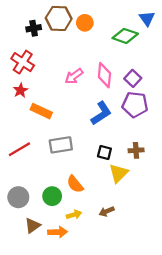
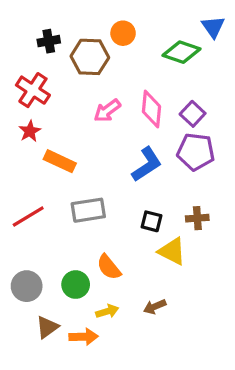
brown hexagon: (59, 18) -> (90, 57), moved
yellow triangle: (119, 173) -> (172, 251), turned -48

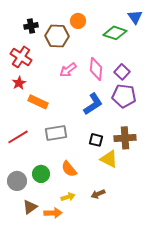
brown cross: (197, 218) -> (125, 138), size x1.5
green circle: (76, 285) -> (41, 174), moved

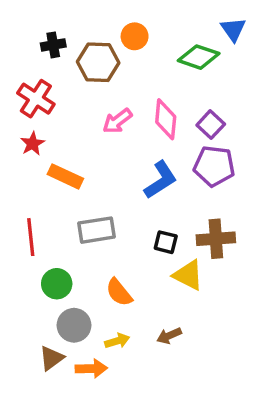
red line: (18, 137) -> (31, 237), turned -65
green circle: (41, 174) -> (57, 284), moved
gray circle: (17, 181) -> (74, 325), moved

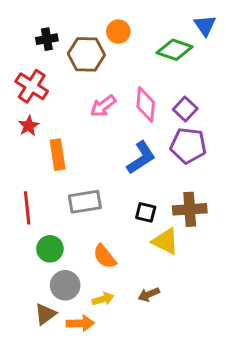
orange rectangle: (65, 176) -> (58, 155), turned 56

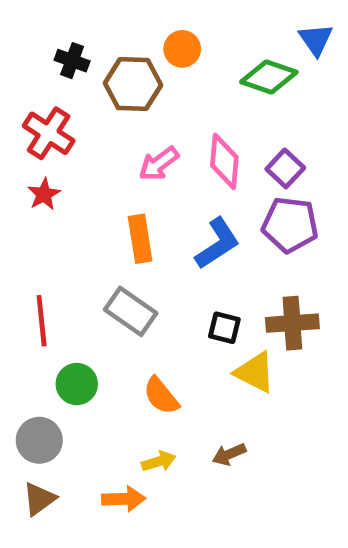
black cross: (47, 39) -> (72, 61), turned 30
orange rectangle: (58, 155) -> (140, 239), moved
gray rectangle: (85, 202) -> (131, 311), turned 44
gray circle: (65, 285) -> (39, 440), moved
brown triangle: (45, 314) -> (39, 499), moved

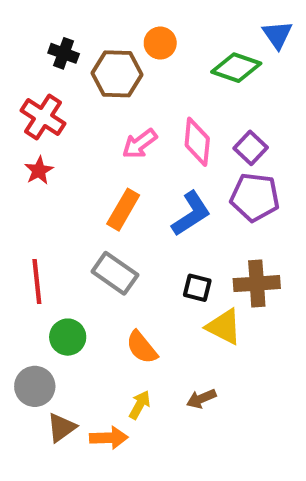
orange rectangle: (140, 239) -> (123, 210), turned 39
yellow arrow: (159, 461) -> (140, 405), turned -44
brown triangle: (39, 499) -> (62, 427), moved

